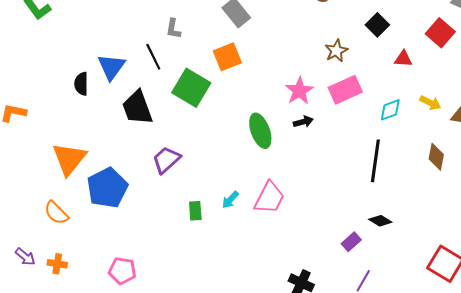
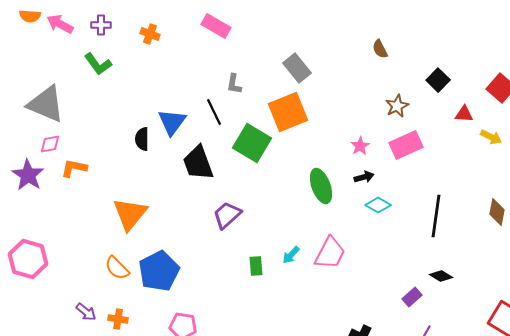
orange square: (227, 57) -> (288, 112), size x1.4
pink star: (299, 91) -> (360, 146), size x0.7
yellow arrow: (430, 103) -> (491, 137), moved
cyan diamond: (390, 110) -> (378, 205), moved, turned 50
blue pentagon: (107, 188) -> (159, 271), moved

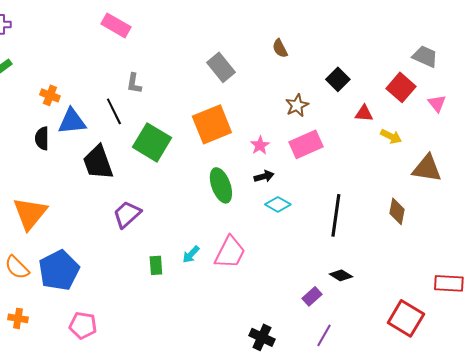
orange cross: (150, 34) -> (50, 95), moved
gray rectangle: (297, 68) -> (221, 67), moved
orange square: (288, 112) -> (212, 124), moved
blue triangle: (172, 122) -> (72, 121), turned 48

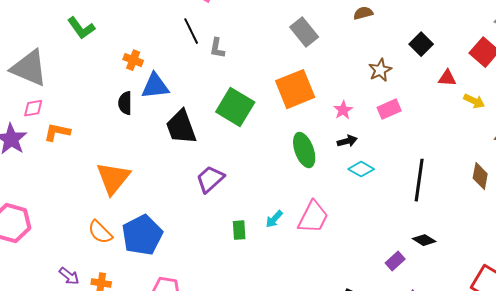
brown semicircle: (280, 48) -> (363, 13), turned 102
black line: (114, 111) -> (191, 31), moved
pink rectangle: (306, 144) -> (389, 109), size x0.7

